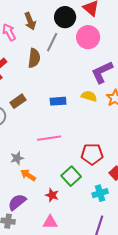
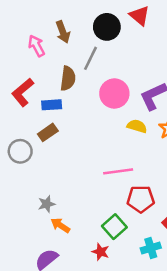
pink circle: (88, 37) -> (114, 93), moved
blue rectangle: (58, 101) -> (52, 105), moved
pink line: (49, 138) -> (118, 171), moved
red star: (52, 195) -> (101, 252), moved

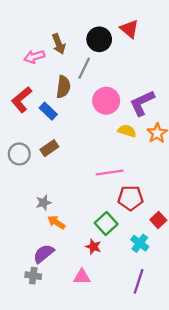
pink arrow: (36, 46) -> (34, 57), turned -78
blue rectangle: (52, 105) -> (48, 111), turned 48
brown rectangle: (48, 132) -> (49, 148), moved
cyan cross: (151, 248) -> (140, 243), turned -36

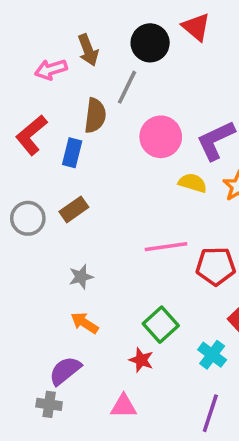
blue rectangle: (48, 111) -> (72, 153), turned 60
red pentagon: (130, 198) -> (216, 266), moved
gray star: (44, 203) -> (81, 277), moved

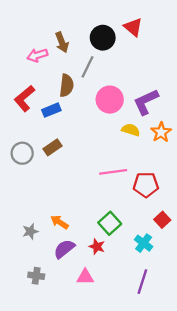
blue rectangle: (72, 153) -> (51, 110), turned 54
gray star: (81, 277) -> (30, 231), moved
purple semicircle: (65, 371) -> (64, 249), moved

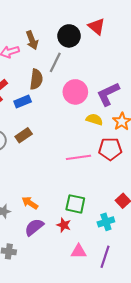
red pentagon: (146, 185) -> (110, 149), moved
green square: (110, 223) -> (75, 204), turned -36
cyan cross: (144, 243) -> (106, 222), turned 35
pink triangle: (85, 277) -> (79, 251), moved

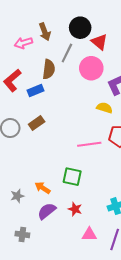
red triangle: (96, 26) -> (99, 42), moved
pink circle: (75, 92) -> (91, 68), moved
green square: (75, 204) -> (72, 177), moved

